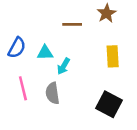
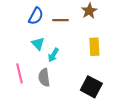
blue semicircle: (17, 48) -> (36, 16), moved
cyan triangle: (45, 53) -> (38, 44), turned 48

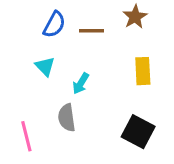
cyan triangle: (38, 44) -> (45, 66), moved
pink line: (19, 73) -> (26, 136), moved

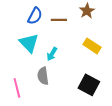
cyan triangle: (45, 66) -> (29, 43), size x1.5
yellow rectangle: (143, 71) -> (92, 46), turned -54

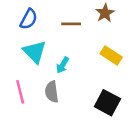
blue semicircle: (35, 16) -> (29, 19), moved
pink line: (17, 88) -> (20, 92), moved

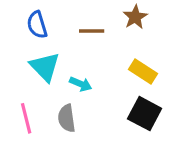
blue semicircle: (29, 19) -> (37, 25), turned 135
cyan arrow: (63, 65) -> (81, 84), turned -98
black square: (107, 103) -> (145, 114), moved

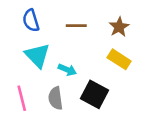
brown star: (135, 17) -> (119, 27), moved
black square: (145, 114) -> (94, 94), moved

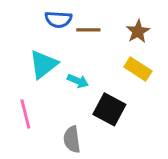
blue semicircle: (31, 20) -> (58, 19), moved, turned -70
cyan triangle: (37, 55) -> (43, 64), turned 36
gray semicircle: (56, 98) -> (72, 139), moved

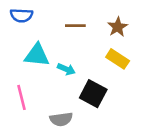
blue semicircle: (58, 19) -> (21, 15), moved
cyan triangle: (43, 64) -> (37, 55), turned 44
gray semicircle: (72, 139) -> (61, 119), turned -90

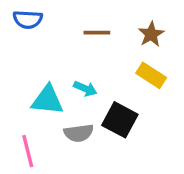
cyan triangle: (37, 55) -> (47, 100), moved
pink line: (21, 97) -> (28, 151), moved
gray semicircle: (61, 119) -> (79, 133), moved

